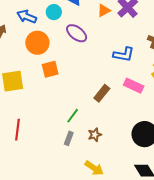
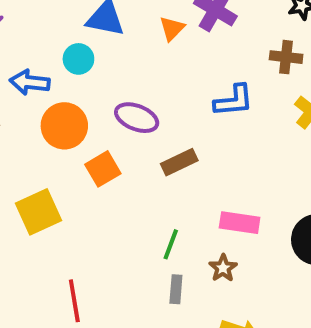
purple ellipse: (77, 33) -> (137, 118), moved
pink rectangle: (134, 86) -> (240, 223), moved
brown rectangle: (102, 93) -> (179, 162), moved, turned 42

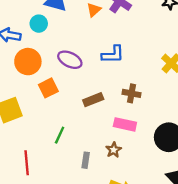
brown cross: (286, 57) -> (132, 93), moved
blue L-shape: (234, 101) -> (113, 54), moved
brown rectangle: (179, 162) -> (93, 100), moved
green line: (171, 244) -> (60, 135), moved

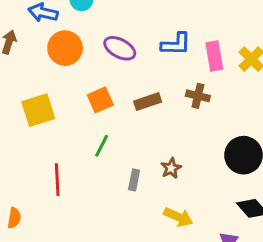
orange square: (48, 88) -> (100, 100), moved
pink rectangle: (125, 124) -> (214, 56), moved, turned 65

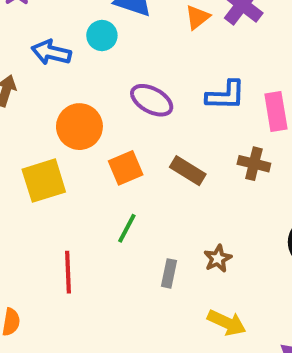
orange circle: (65, 48) -> (79, 127), moved
brown rectangle: (148, 102) -> (188, 171), turned 50

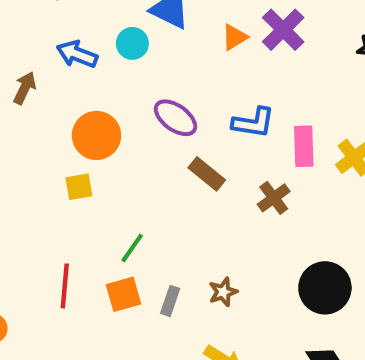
brown cross: (254, 164) -> (274, 198), turned 32
orange square: (126, 168) -> (123, 294), moved
brown rectangle: (188, 171) -> (207, 174), moved
yellow square: (44, 181) -> (79, 187), moved, size x0.6

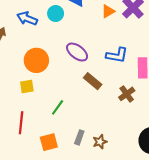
green line: (132, 248) -> (58, 107), moved
red line: (65, 286) -> (21, 123), moved
gray rectangle: (170, 301) -> (79, 137), moved

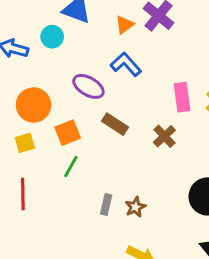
blue L-shape: (117, 55) -> (126, 64), moved, turned -135
orange square: (49, 142) -> (68, 133), moved

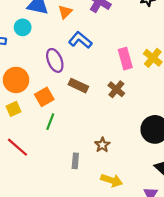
orange triangle: (124, 25) -> (65, 12), moved
purple ellipse: (88, 86) -> (55, 60), turned 45
red line: (23, 194) -> (18, 147), turned -40
gray rectangle: (106, 204) -> (75, 161), moved

